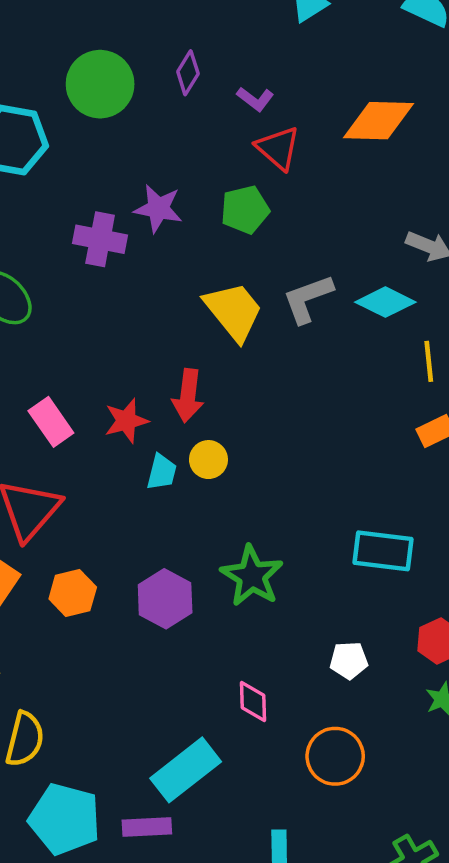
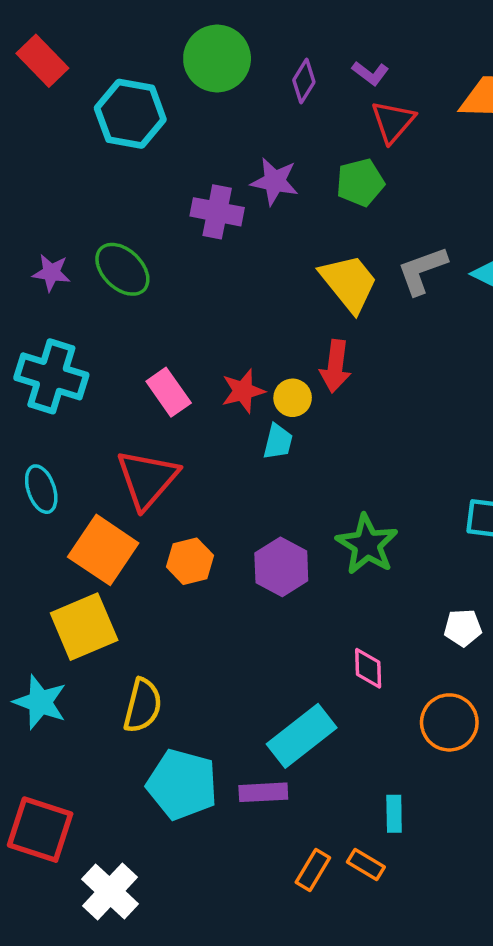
purple diamond: (188, 73) -> (304, 81), moved
red triangle: (278, 148) -> (393, 122), turned 30
red arrow: (188, 396) -> (335, 366), moved
yellow circle: (208, 460) -> (293, 398), moved

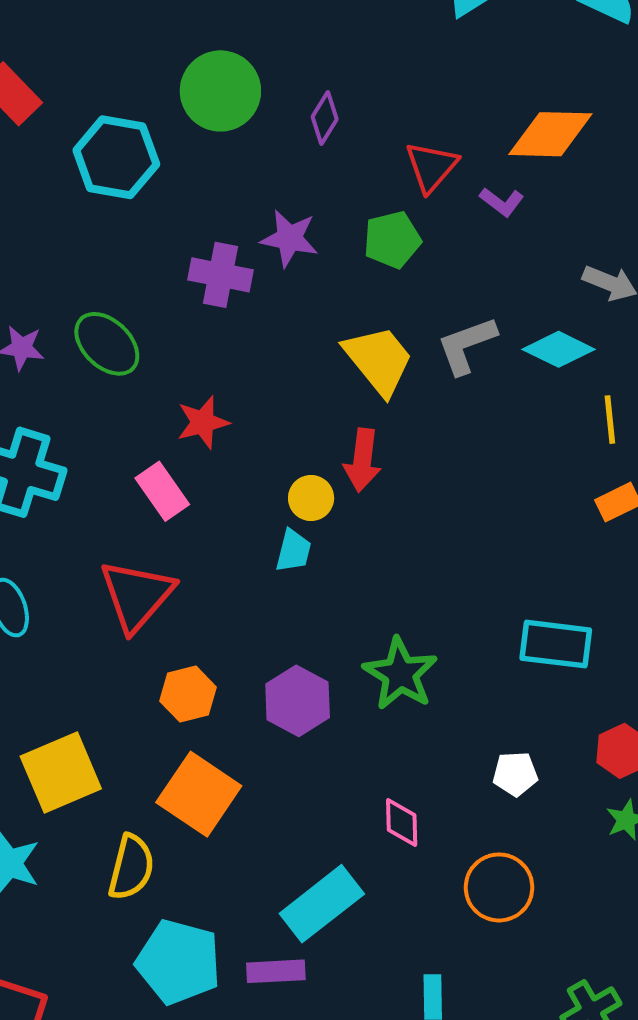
purple L-shape: (370, 73) -> (502, 202), moved
red star: (243, 391) -> (203, 422), moved
orange square: (103, 550) -> (199, 794), moved

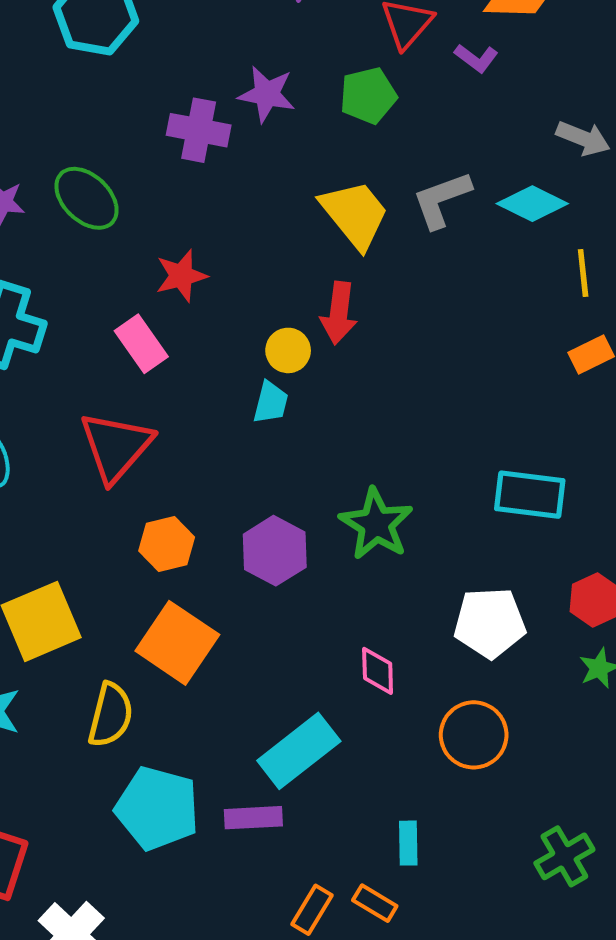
white pentagon: (515, 774) -> (490, 623), size x1.6

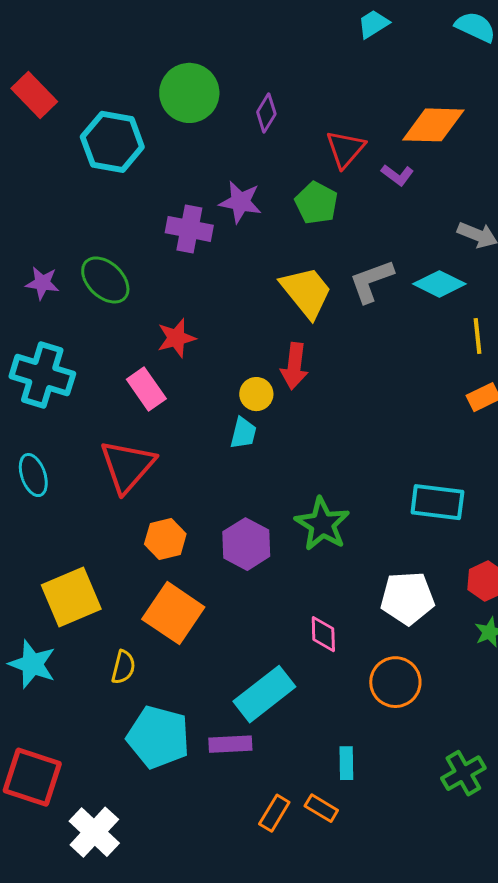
green pentagon: (368, 95) -> (316, 203), turned -30
yellow semicircle: (111, 715) -> (123, 667), size x0.7

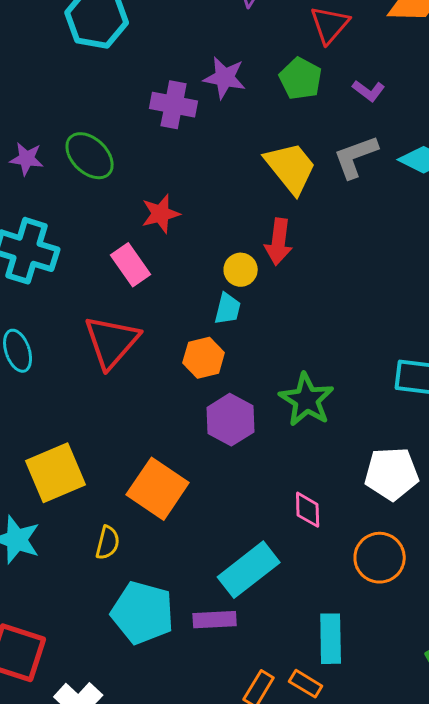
purple L-shape: (397, 175) -> (369, 91), moved
orange hexagon: (165, 539) -> (204, 358), moved
cyan rectangle: (346, 763) -> (331, 639), size x1.5

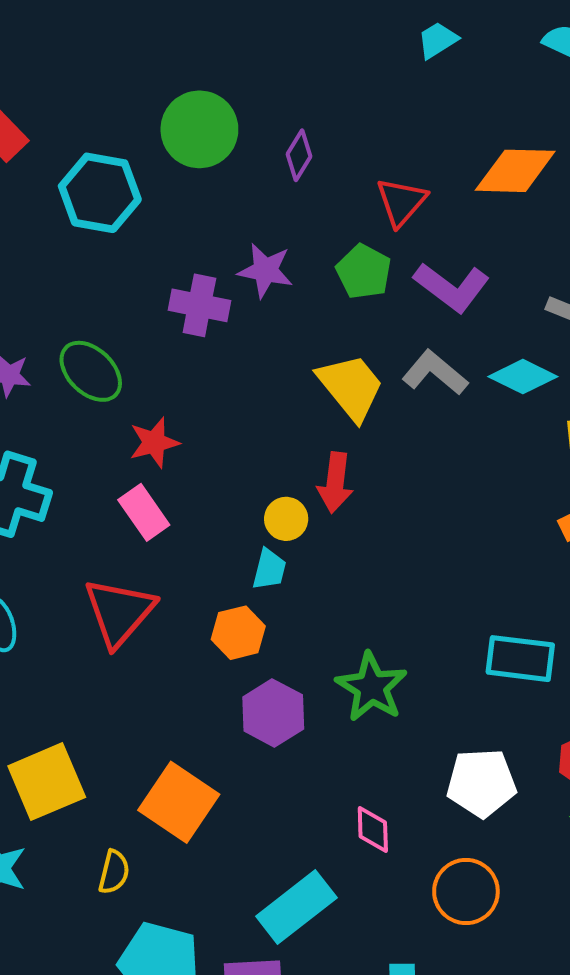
purple L-shape: (369, 91) -> (452, 287), size x1.8
gray L-shape: (356, 157) -> (435, 373), turned 60
red star: (161, 214) -> (154, 443), moved

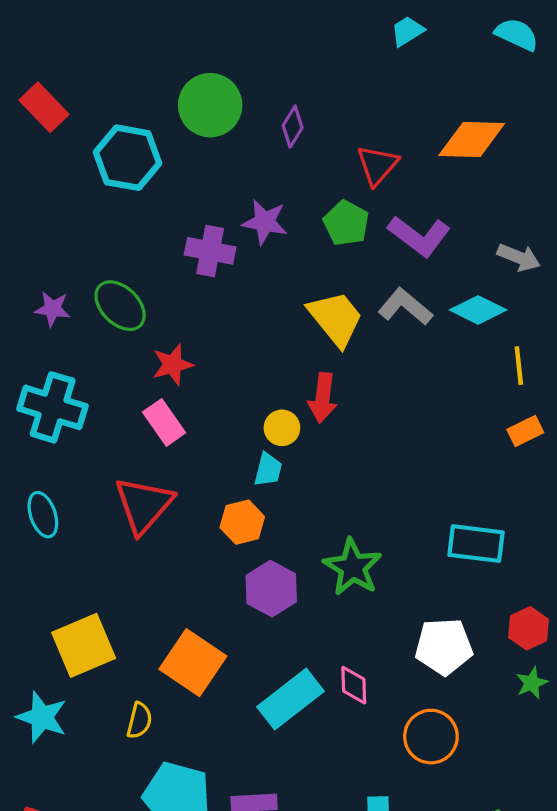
cyan rectangle: (296, 907) -> (291, 699), moved

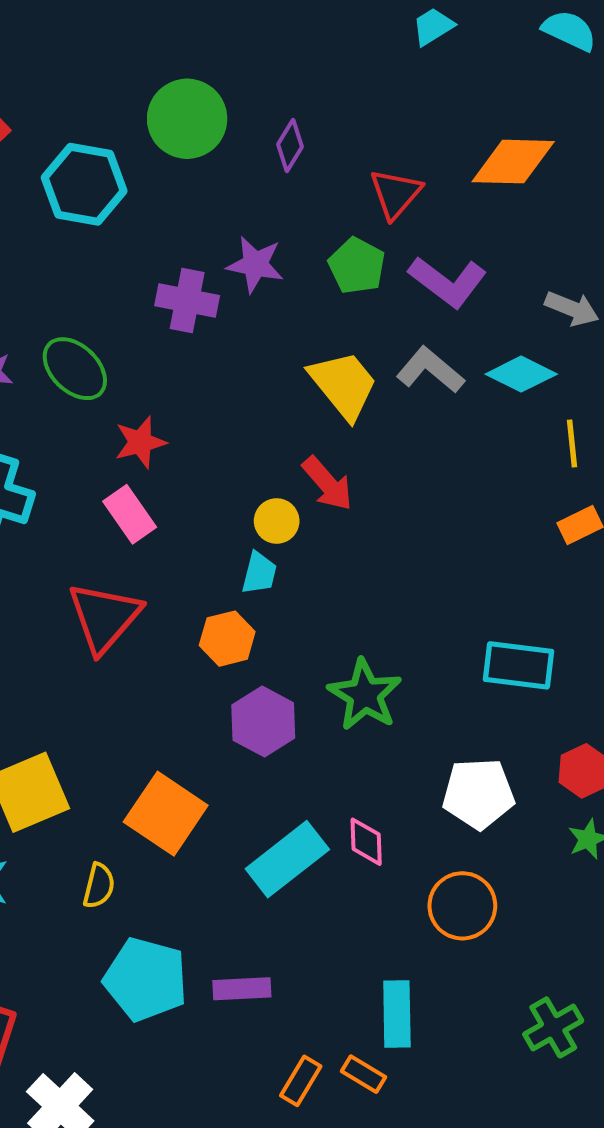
red arrow: (323, 398) -> (327, 484), turned -48

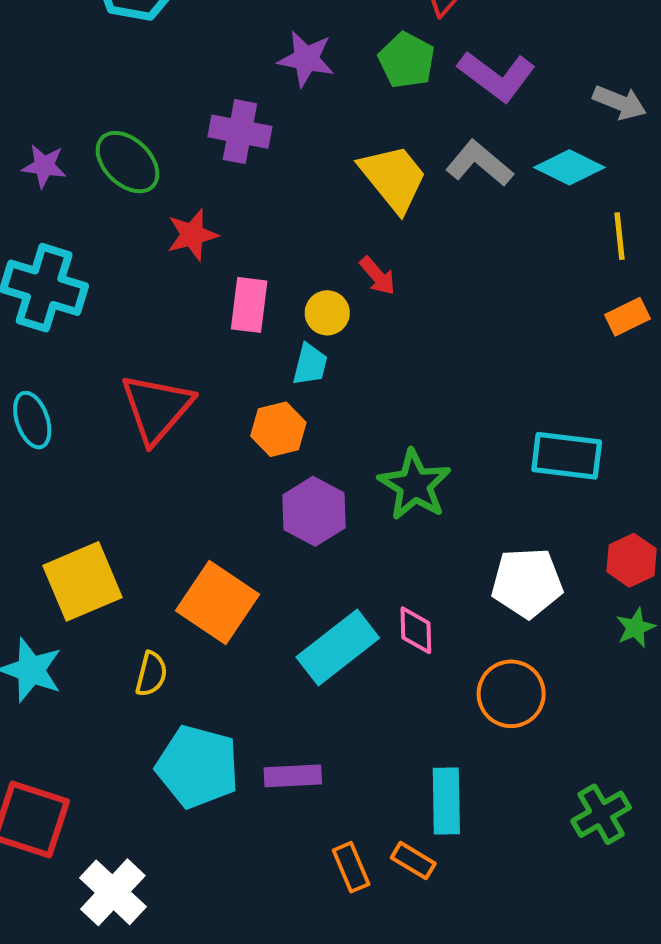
purple cross: (187, 301) -> (240, 132), moved
red arrow: (327, 484) -> (378, 276), size x0.7
pink rectangle: (130, 514) -> (249, 305), moved, turned 42
orange rectangle: (301, 1081) -> (351, 867), turned -54

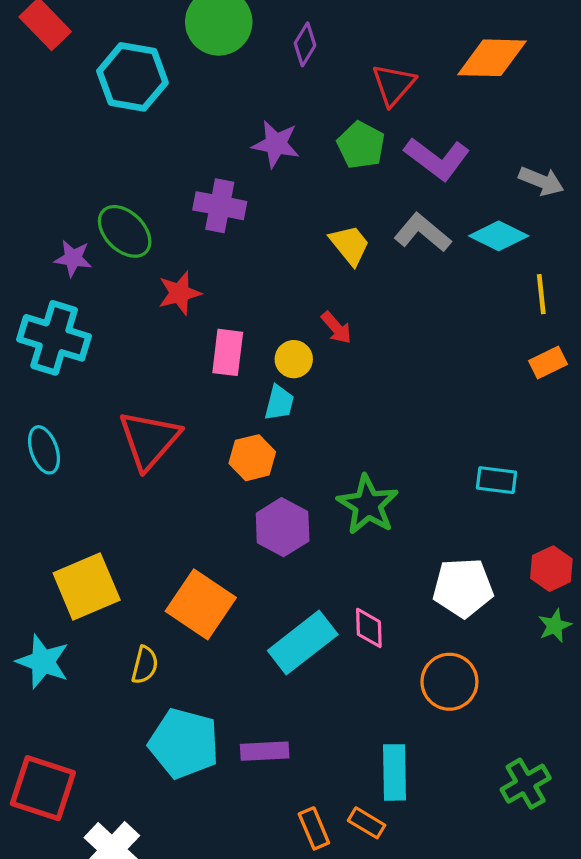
purple star: (44, 166) -> (73, 258), moved
yellow trapezoid: (393, 178) -> (350, 245), size x0.7
cyan rectangle: (567, 456) -> (496, 480), size x0.7

